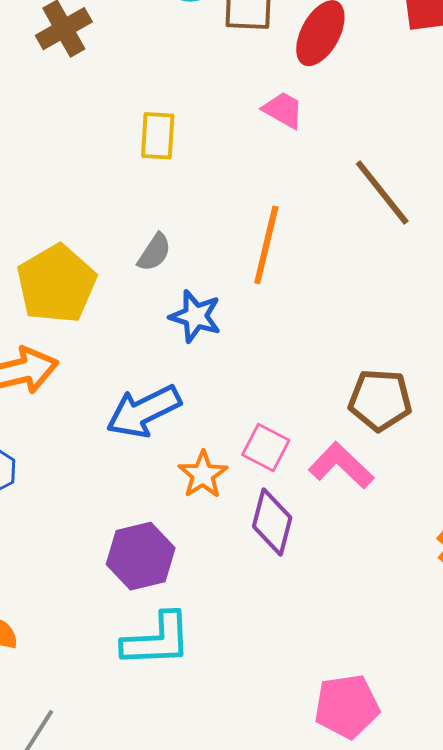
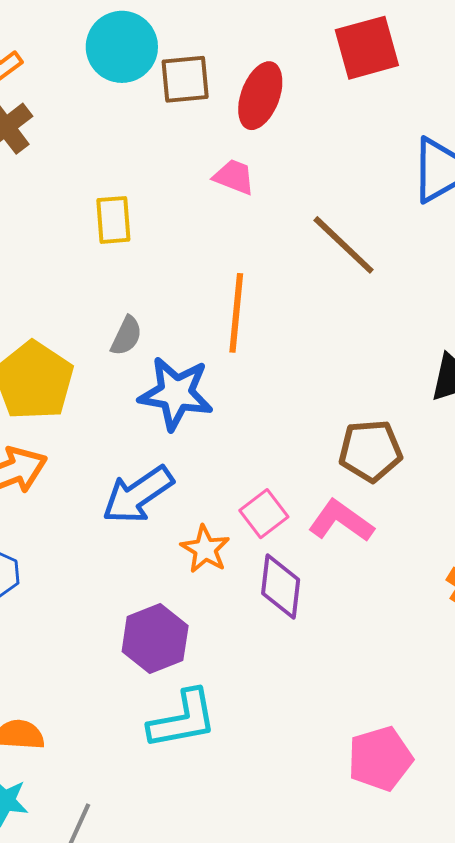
blue star: (195, 316) -> (176, 393), size x1.4
pink square: (266, 448) -> (264, 514), turned 33

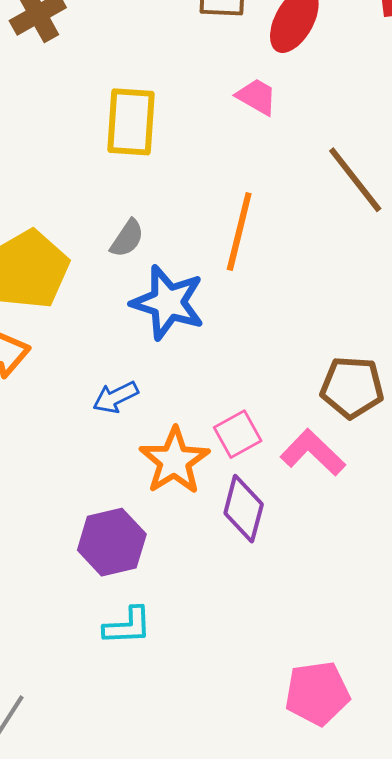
yellow rectangle: (113, 220) -> (131, 122), size x1.4
blue arrow: (138, 495) -> (115, 397), size x0.6
orange star: (205, 549) -> (174, 461), size x1.4
cyan L-shape: (183, 719) -> (128, 626), size x0.7

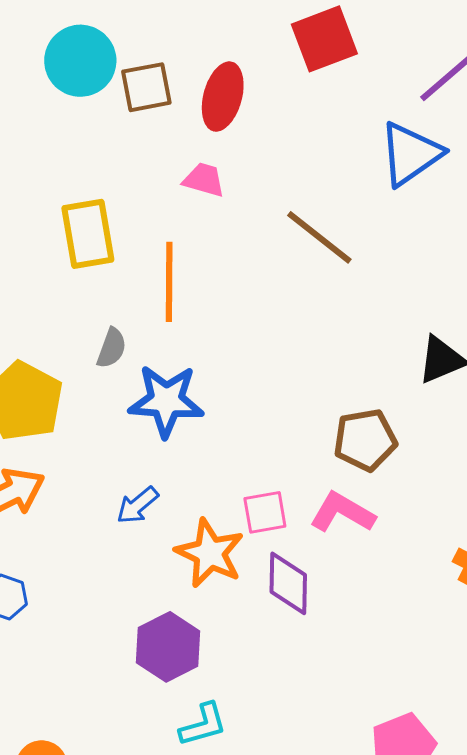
orange line: (239, 231) -> (169, 282), moved
pink square: (238, 434) -> (265, 512), turned 33

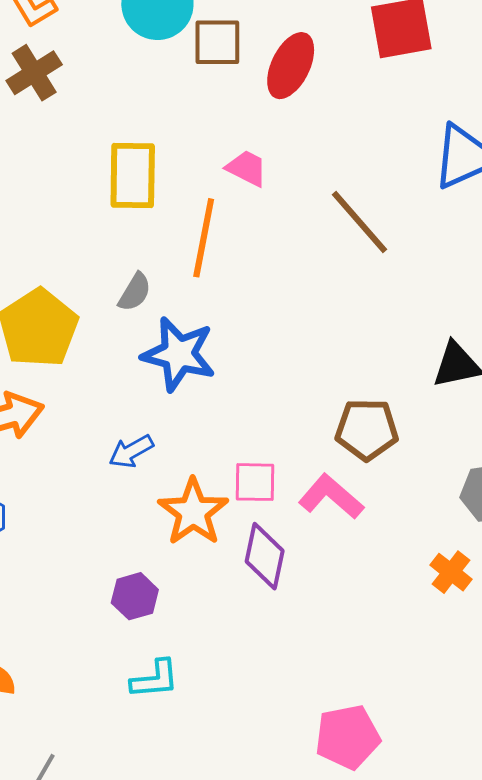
pink trapezoid: (204, 180) -> (247, 168), moved
purple hexagon: (168, 647) -> (135, 596), size x0.7

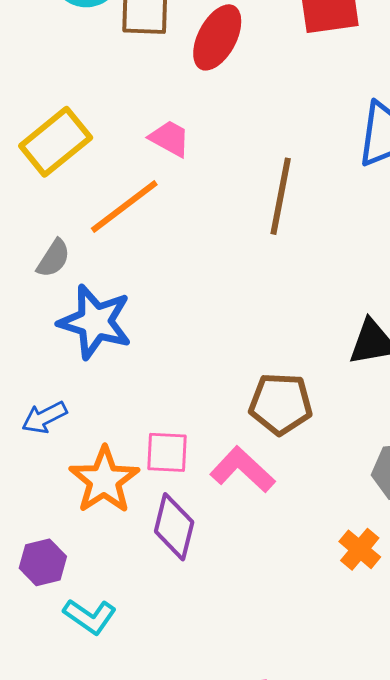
yellow rectangle: (133, 176) -> (56, 142), turned 48
brown line: (360, 222) -> (281, 196), turned 50
orange line: (204, 238) -> (124, 207), turned 40
cyan L-shape: (155, 679) -> (90, 616), moved, turned 38

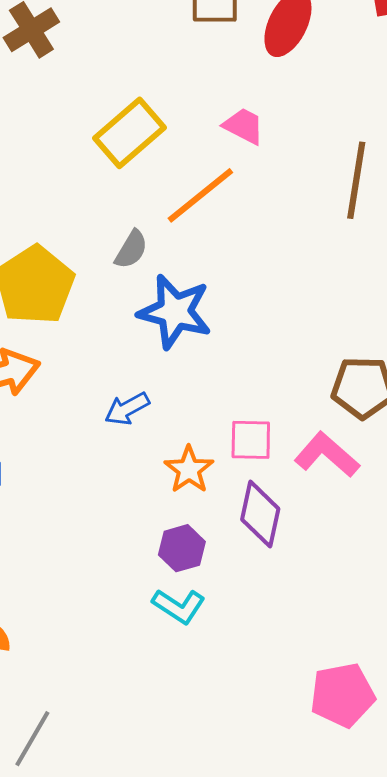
orange star: (104, 480) -> (189, 470), size x0.7
purple hexagon: (43, 562) -> (182, 548), moved

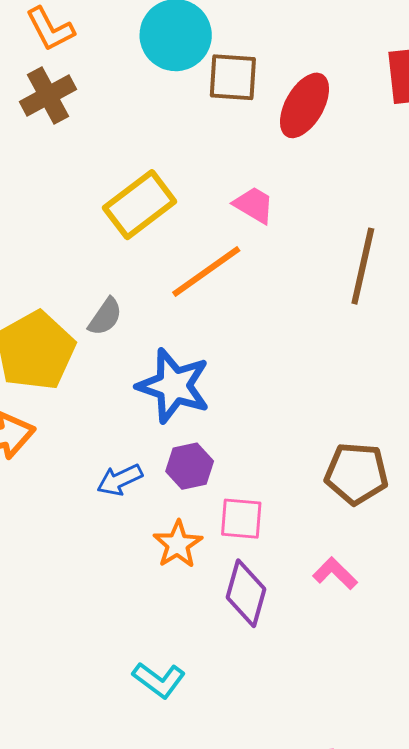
gray semicircle: (131, 250) -> (105, 317), moved
pink L-shape: (327, 455) -> (335, 573), moved, size x0.7
purple hexagon: (182, 548) -> (190, 466), moved

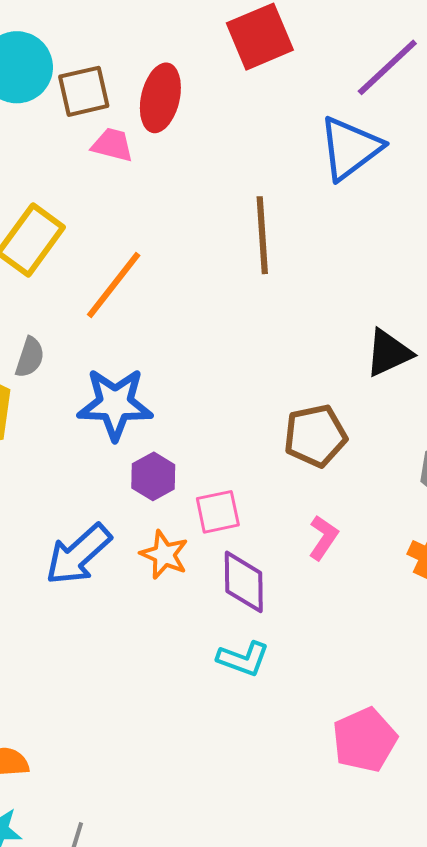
pink trapezoid: (254, 205) -> (112, 145), moved
blue arrow: (120, 480) -> (78, 554), moved, size x1.6
pink L-shape: (335, 573) -> (323, 538), turned 96
cyan L-shape: (159, 680) -> (243, 659), moved

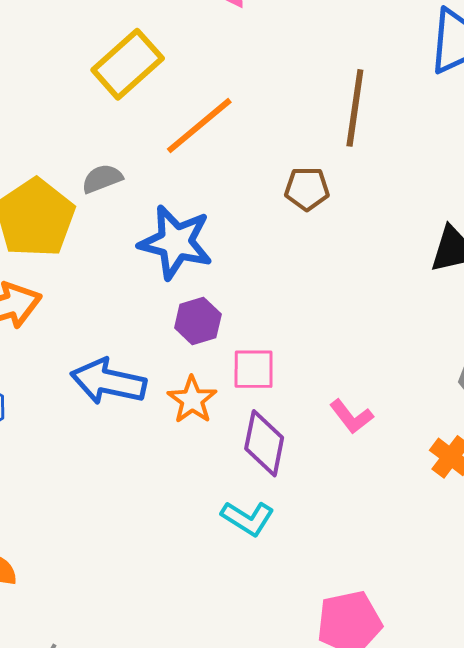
gray semicircle: (30, 357) -> (102, 179), turned -141
brown pentagon: (315, 436) -> (307, 189), moved, size x0.7
pink L-shape: (323, 538) -> (351, 417), turned 96
blue arrow: (78, 554) -> (108, 382), turned 42

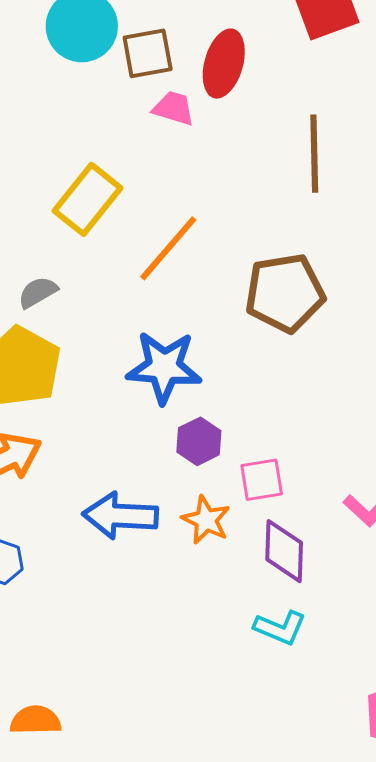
brown line: (355, 108) -> (314, 154), moved
gray semicircle: (102, 179) -> (38, 292), moved
brown pentagon: (307, 189) -> (285, 293), size x1.8

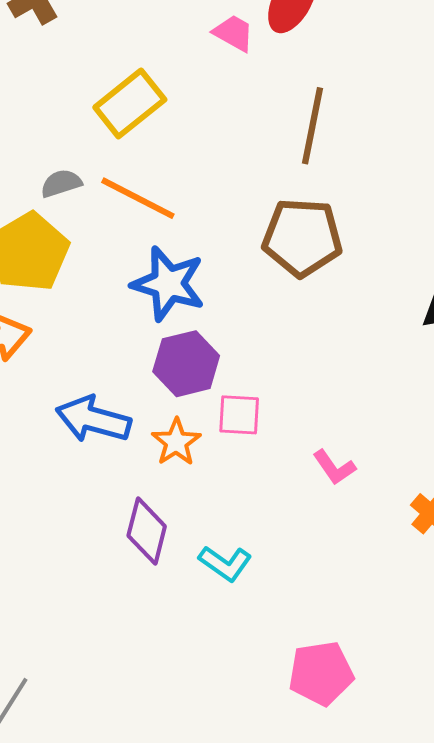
brown line: (314, 154) -> (312, 126), moved
orange line: (168, 248) -> (138, 198), moved, turned 64
purple hexagon: (199, 441) -> (186, 364), size x1.4
purple diamond: (284, 551) -> (147, 531), moved

